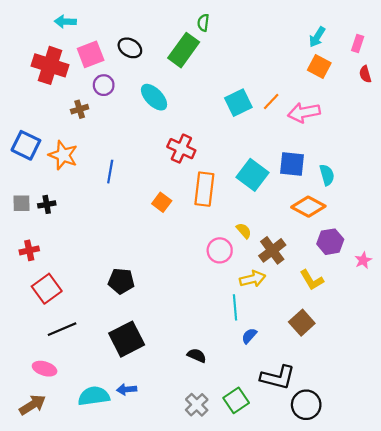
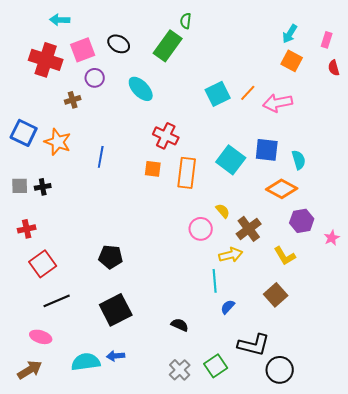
orange square: (162, 202) -> (153, 169), moved, turned -30

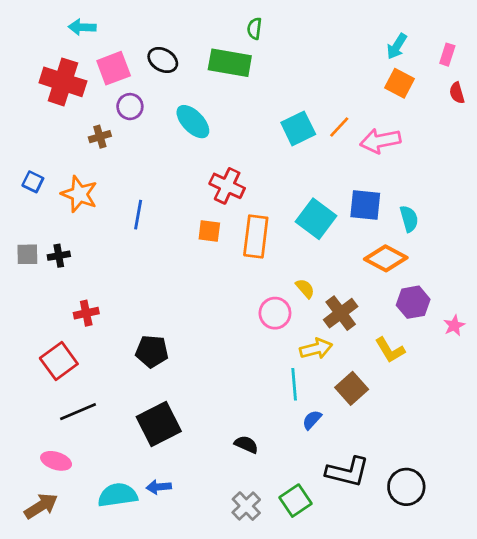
green rectangle: (168, 46) -> (230, 63), turned 64
blue square: (24, 133) -> (33, 182), size x0.6
red cross: (27, 229) -> (86, 313), moved
brown square: (276, 295) -> (352, 388), moved
black circle: (280, 370) -> (406, 487), moved

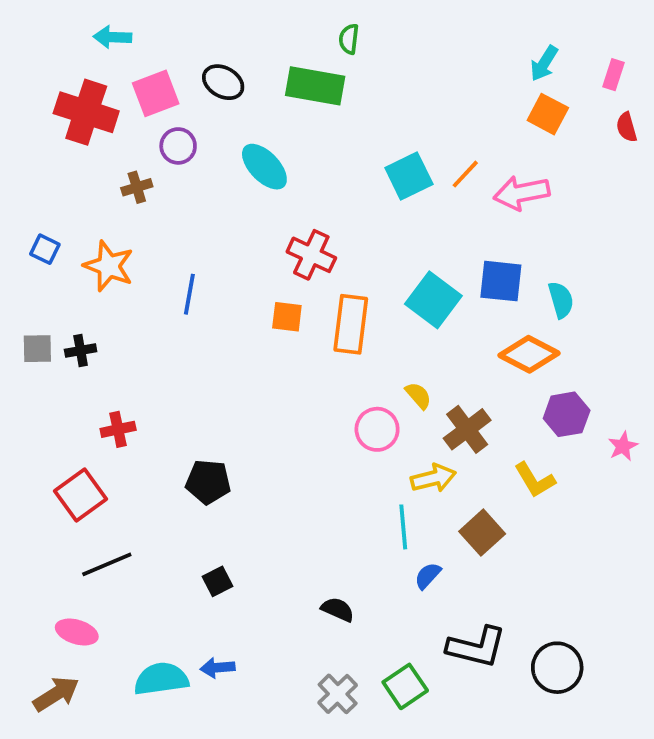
black square: (159, 424) -> (218, 581), size x0.5

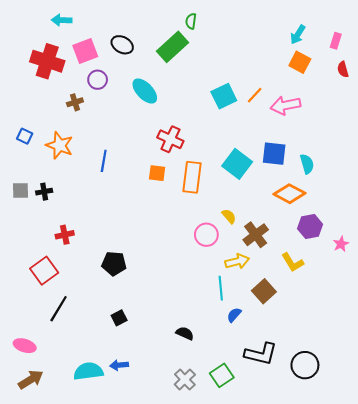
green rectangle: (315, 86) -> (172, 47), turned -52
black line: (107, 564) -> (59, 309), turned -36
pink ellipse: (77, 632) -> (25, 346), moved

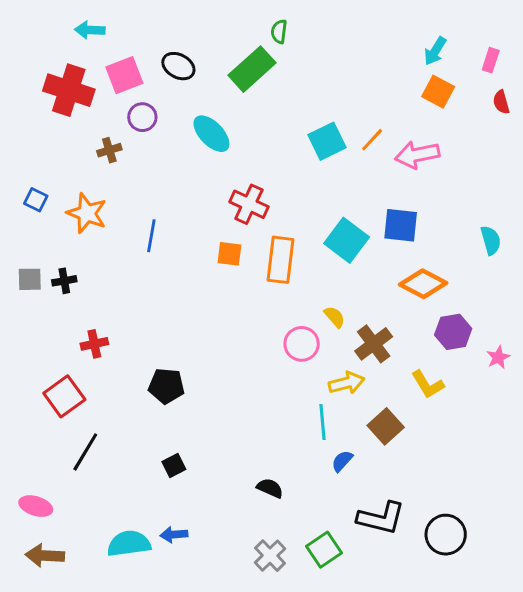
cyan semicircle: (307, 164) -> (491, 240), moved
brown arrow: (31, 379) -> (45, 556), turned -145

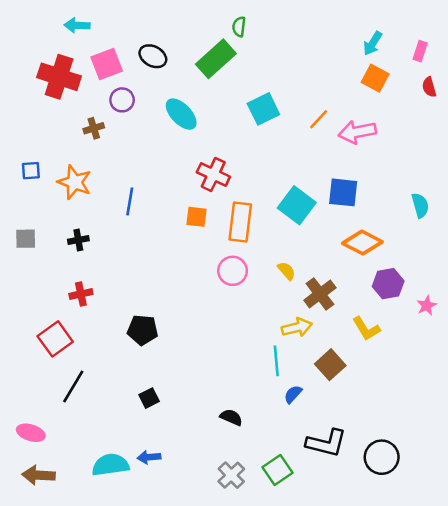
cyan square: (327, 141) -> (263, 109), moved
blue square: (36, 200) -> (31, 171), turned -30
black cross: (64, 281) -> (78, 240), moved
pink circle: (302, 344) -> (233, 271), moved

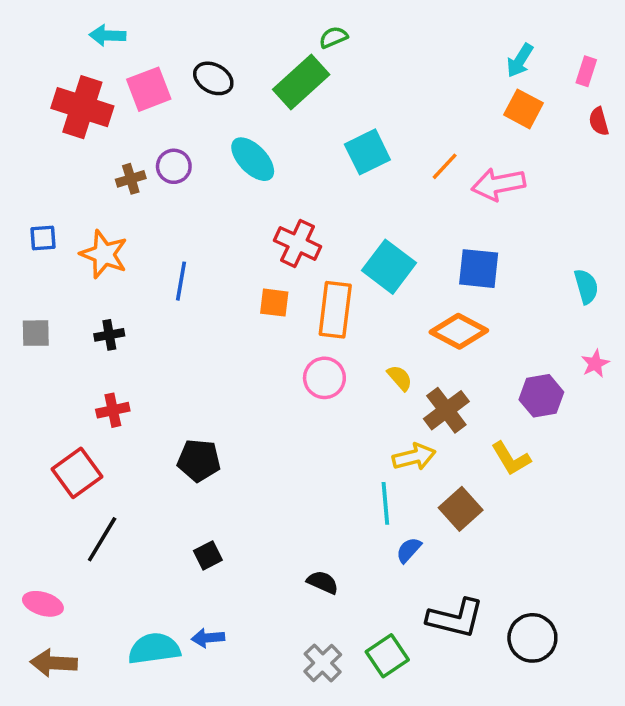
green semicircle: (239, 27) -> (333, 37), turned 60
purple circle: (122, 100) -> (174, 166), moved
cyan square: (297, 205) -> (389, 267), moved
orange diamond: (362, 243) -> (459, 331), moved
pink star: (427, 306) -> (595, 364), moved

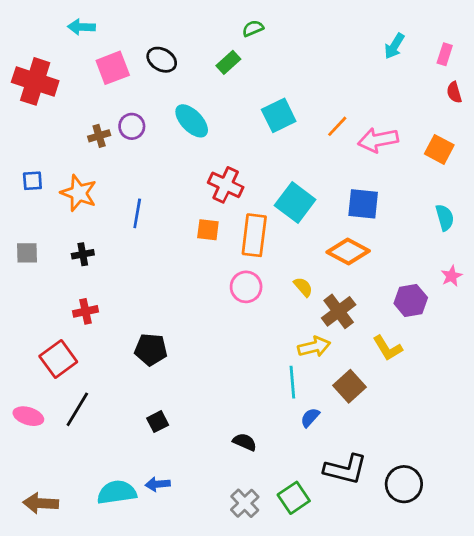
green rectangle: (301, 82) -> (228, 62), size x0.6
red cross: (82, 107) -> (35, 81), moved
orange square: (523, 109) -> (439, 149), moved
pink ellipse: (43, 604) -> (28, 416), moved

